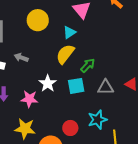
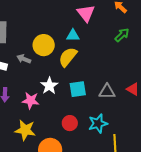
yellow circle: (38, 20) -> (44, 45), moved
cyan triangle: (69, 32) -> (73, 35), turned 32
green arrow: (88, 65) -> (122, 35), moved
red circle: (70, 128) -> (70, 123), moved

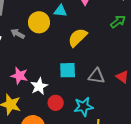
cyan triangle: (73, 35) -> (60, 11), moved
yellow semicircle: (68, 57) -> (78, 37), moved
white star: (49, 86) -> (39, 86), moved

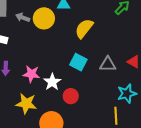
gray arrow: (18, 34) -> (23, 18), moved
cyan square: (68, 70) -> (78, 62), turned 36
cyan star: (84, 107) -> (127, 94), moved

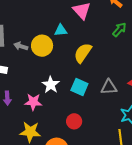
white star: (52, 82) -> (51, 85), moved

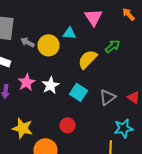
green arrow: (119, 30) -> (112, 46), moved
gray triangle: (109, 87) -> (108, 97), turned -42
pink star: (33, 102) -> (26, 82), moved, turned 30

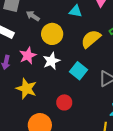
yellow circle: (48, 45) -> (52, 34), moved
yellow star: (22, 128) -> (26, 89), moved

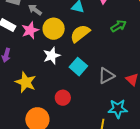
yellow semicircle: (91, 39) -> (80, 33), moved
pink star: (28, 56) -> (30, 30), moved

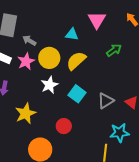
yellow star: (26, 82) -> (26, 113), turned 30

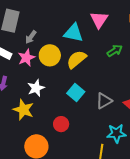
cyan triangle: (72, 34) -> (73, 33), size x1.5
gray arrow: (29, 41) -> (31, 37), turned -88
white star: (49, 85) -> (36, 88), moved
yellow star: (26, 113) -> (23, 110), turned -30

